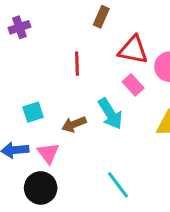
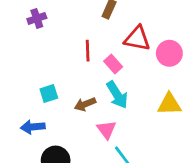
pink rectangle: (133, 85) -> (113, 64), moved
pink triangle: (48, 153) -> (106, 130), moved

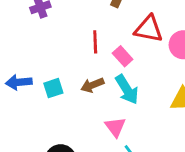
brown arrow: (85, 104) -> (92, 85), moved
blue arrow: (33, 127) -> (19, 82), moved

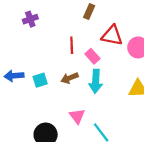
cyan arrow: (127, 89) -> (96, 81), turned 35
pink triangle: (115, 127) -> (77, 116), moved

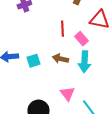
brown arrow: (70, 78) -> (60, 59), turned 35

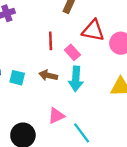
cyan square: (33, 61) -> (17, 78), turned 32
pink triangle: (67, 94) -> (56, 116), turned 42

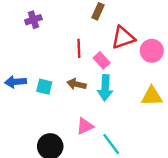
red triangle: (93, 31) -> (123, 38), turned -30

